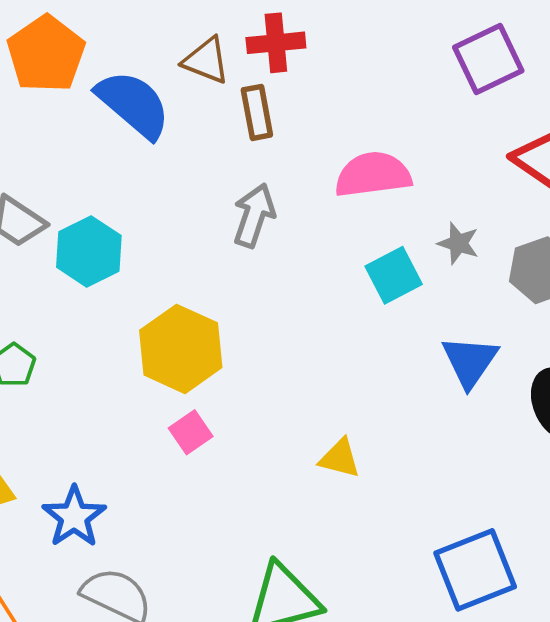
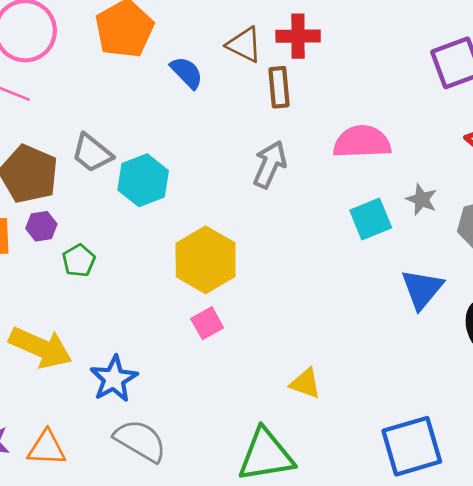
blue semicircle: (133, 104) -> (187, 73), size x0.6
yellow triangle: (340, 458) -> (305, 383), moved

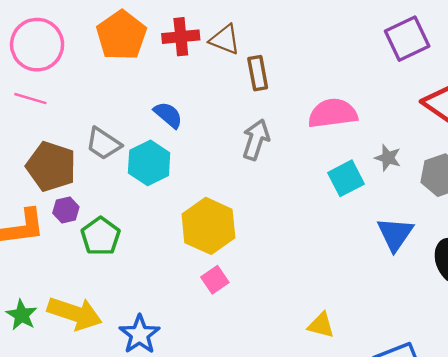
red cross: (298, 36) -> (181, 37), moved
blue semicircle: (187, 73) -> (168, 115), moved
green pentagon: (79, 261) -> (100, 236), size x1.4
yellow triangle: (305, 383) -> (321, 325), moved

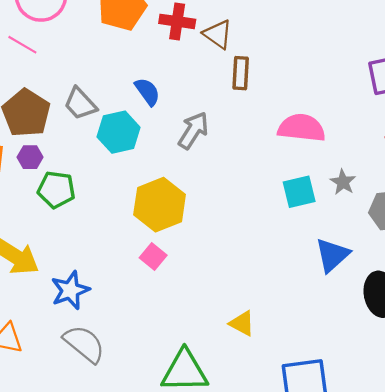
gray arrow: (256, 140) -> (193, 130), moved
green pentagon: (100, 236) -> (56, 190), turned 30
pink square: (215, 280) -> (153, 256), turned -30

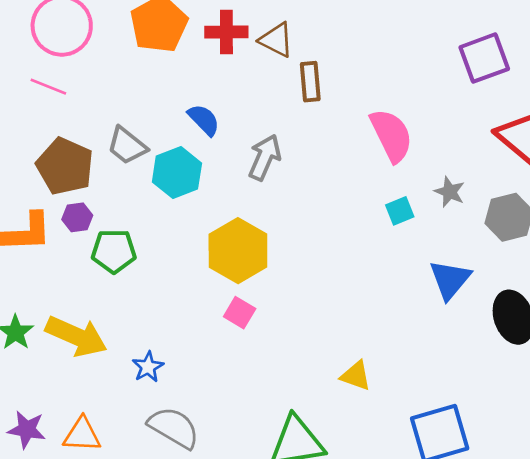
pink semicircle: (302, 128) -> (391, 135), turned 66
cyan square: (299, 192) -> (400, 211), size x0.7
blue star: (70, 290) -> (148, 367), size x0.7

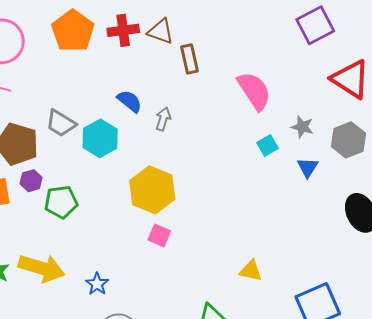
blue semicircle: (204, 120) -> (130, 101), moved
gray arrow: (265, 157) -> (163, 119), size x0.7
blue triangle: (450, 280) -> (308, 167), moved, size x0.7

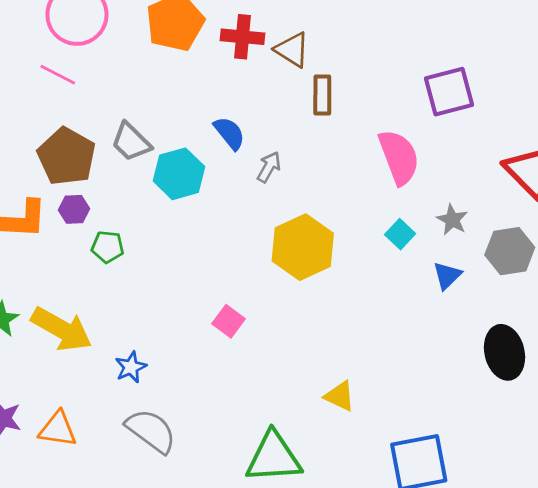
purple square: (315, 25) -> (449, 92), moved
cyan square: (267, 146) -> (400, 234), turned -30
yellow hexagon: (152, 190) -> (303, 247), moved
green pentagon: (61, 202) -> (108, 247), size x0.7

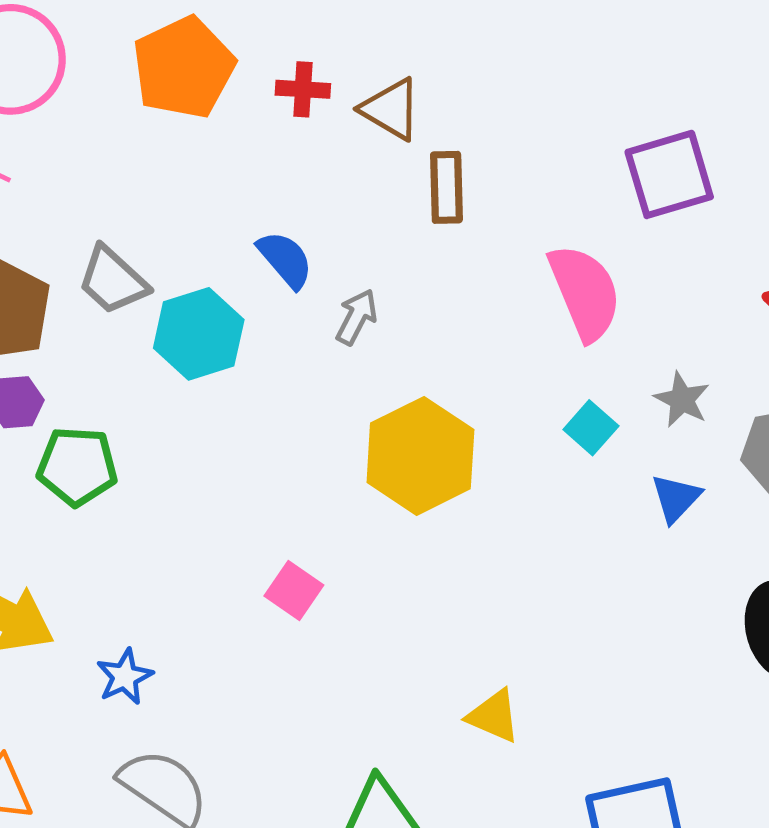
red cross: (243, 37) -> (303, 89), size x0.7
green pentagon: (108, 247) -> (77, 466), size x1.4

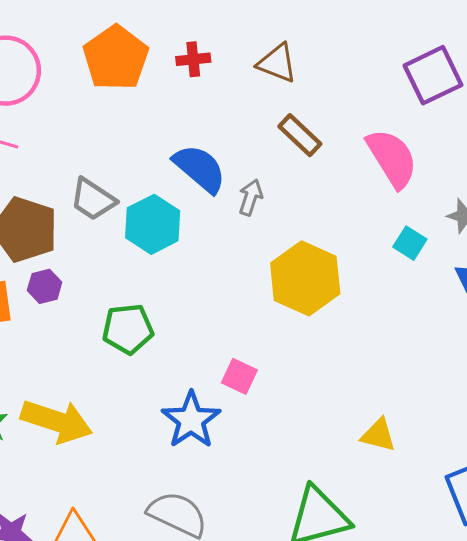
brown triangle: (391, 109) -> (277, 63), moved
brown rectangle: (446, 187) -> (300, 135), moved, turned -36
blue semicircle: (285, 260) -> (200, 168), size x1.4
green pentagon: (77, 466) -> (128, 329), moved
blue star: (125, 677) -> (191, 420), moved, size x1.6

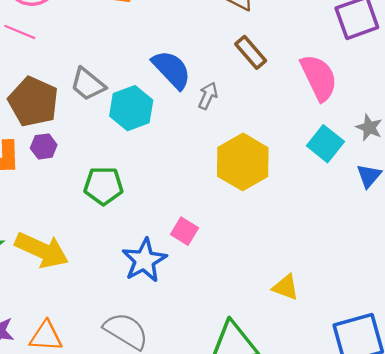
cyan square: (410, 243) -> (325, 144), size x1.4

